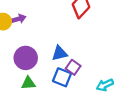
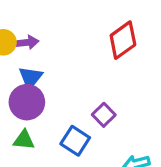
blue triangle: (59, 53) -> (30, 78), moved, turned -49
purple square: (73, 67) -> (104, 115), moved

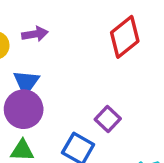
purple arrow: (27, 42) -> (35, 34), moved

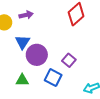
purple circle: (24, 109) -> (37, 55), moved

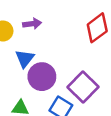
purple square: (69, 60) -> (83, 87), size x1.6

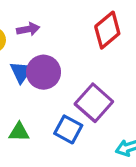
purple circle: (42, 77) -> (44, 72), moved

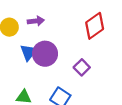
purple square: (94, 103) -> (82, 67), moved, size x0.6

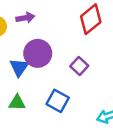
blue triangle: (29, 52) -> (19, 67), moved

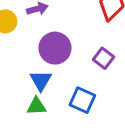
blue triangle: (19, 67) -> (41, 80), moved

